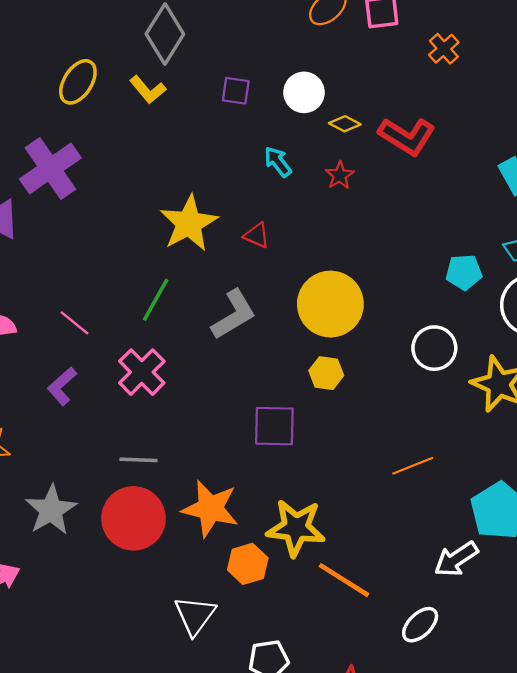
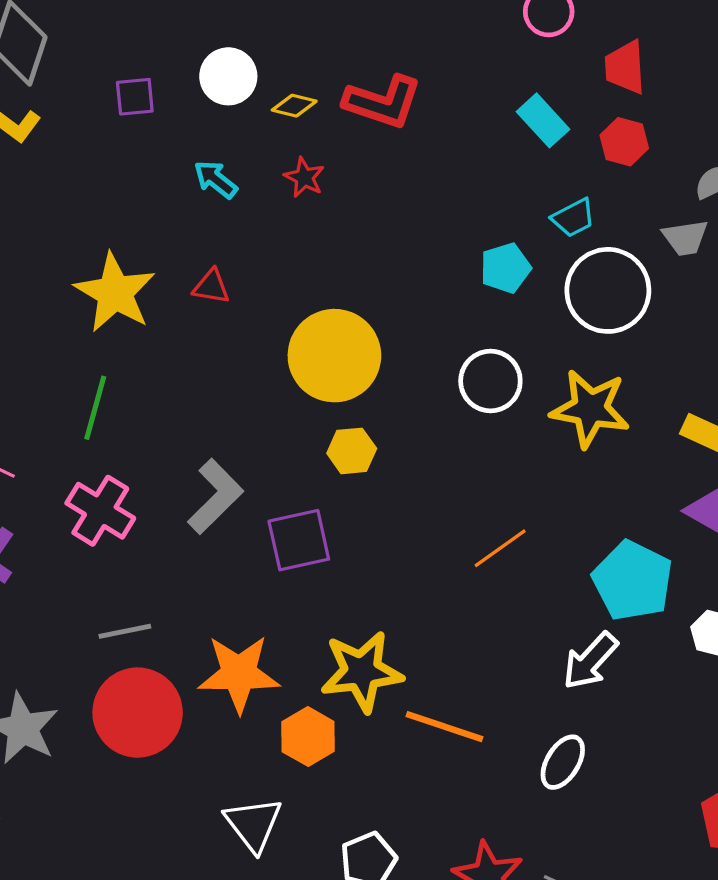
gray L-shape: (234, 314) -> (215, 496), moved

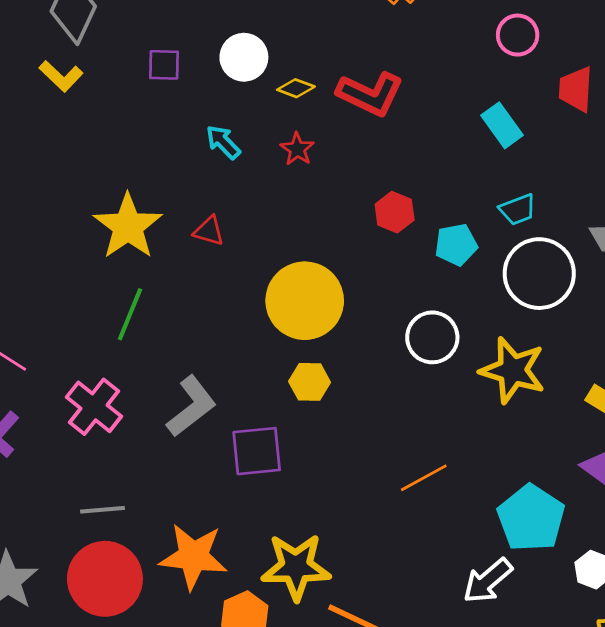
red hexagon: (624, 142) -> (395, 212), moved
green line: (95, 408) -> (130, 314), moved

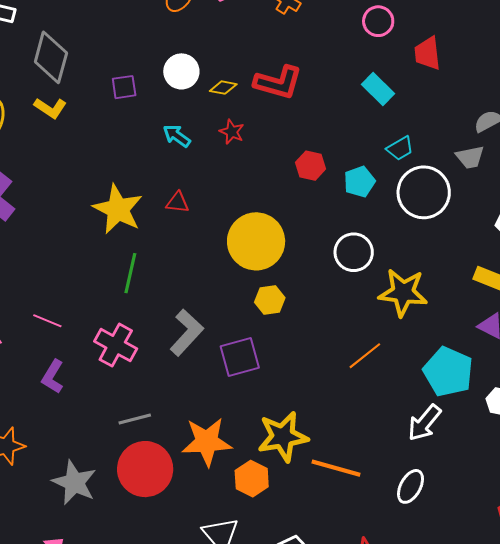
yellow star: (513, 370) -> (403, 292), moved

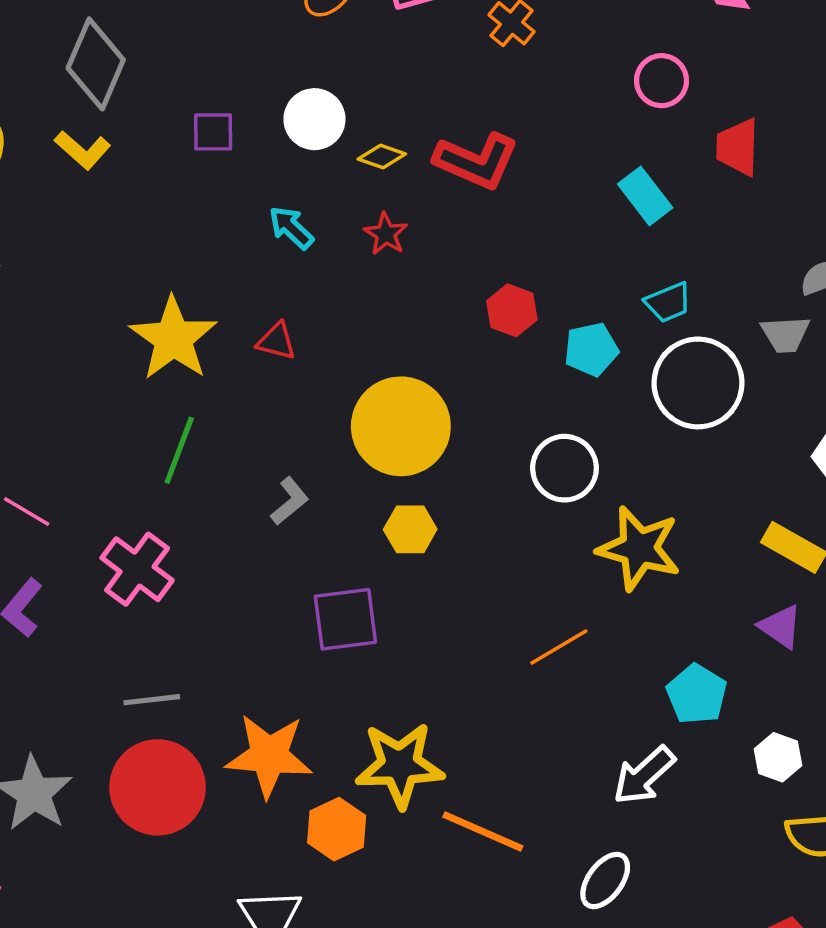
gray L-shape: (187, 333) -> (290, 501), moved, size x0.6
cyan pentagon: (448, 372) -> (697, 694), size x0.7

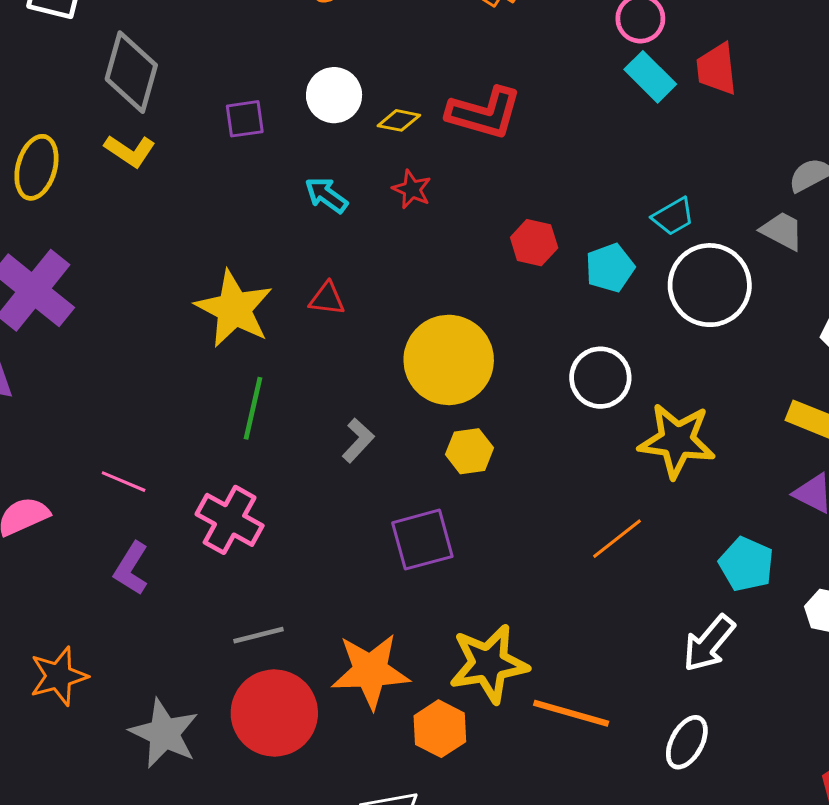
cyan rectangle: (645, 196) -> (650, 77), moved
gray trapezoid: (785, 334) -> (782, 231), turned -141

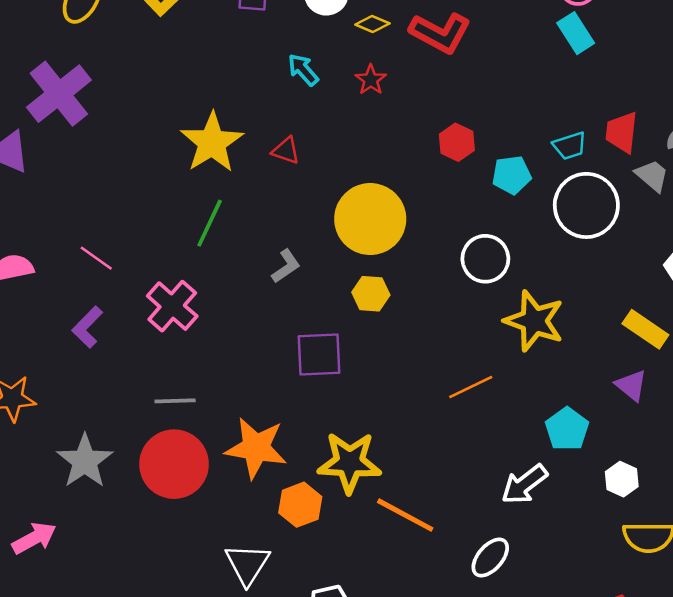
red trapezoid: (717, 69) -> (622, 132), moved

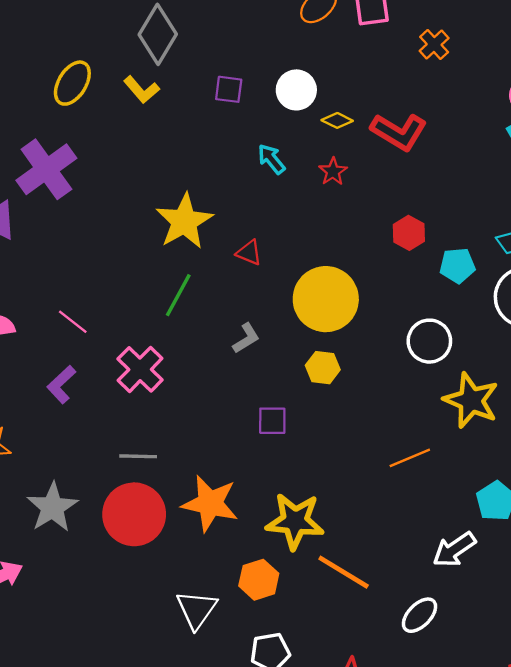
red triangle: (286, 151) -> (249, 253), moved
purple square: (319, 354) -> (272, 421), size x0.7
orange hexagon: (300, 505) -> (259, 580), moved

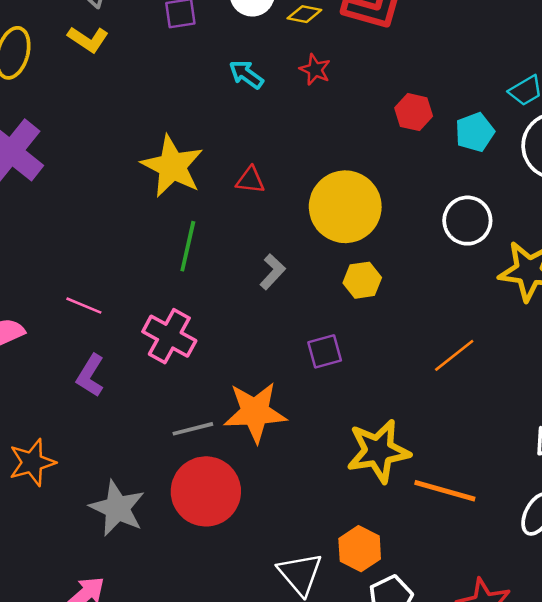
orange line: (410, 458) -> (454, 355), moved
orange star: (210, 503) -> (255, 412), moved
orange hexagon: (259, 580) -> (360, 549), moved

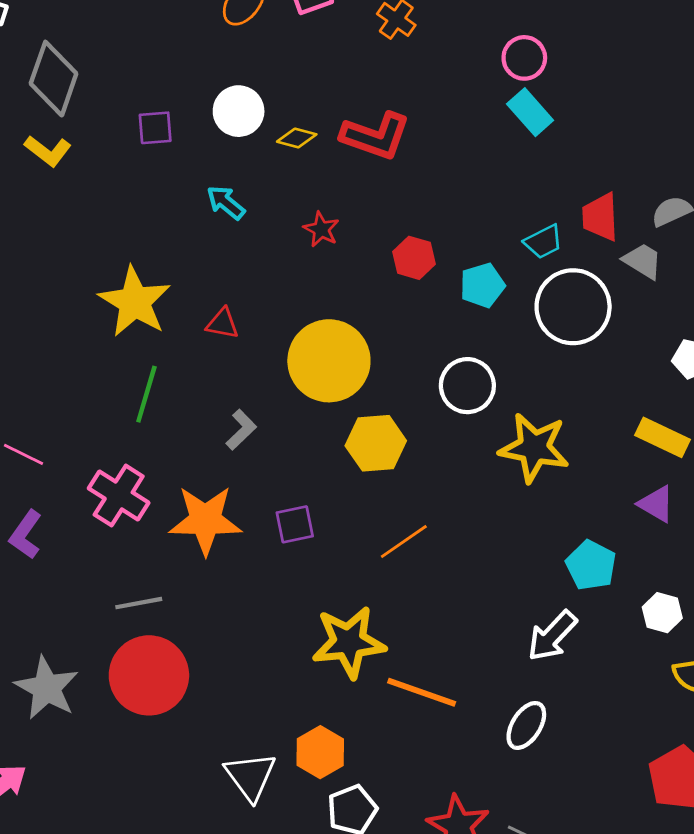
red star: (315, 69) -> (321, 229), moved
yellow hexagon: (362, 280) -> (376, 443), moved, size x1.4
orange line: (454, 355) -> (404, 541), moved
orange star: (255, 412) -> (205, 520), moved

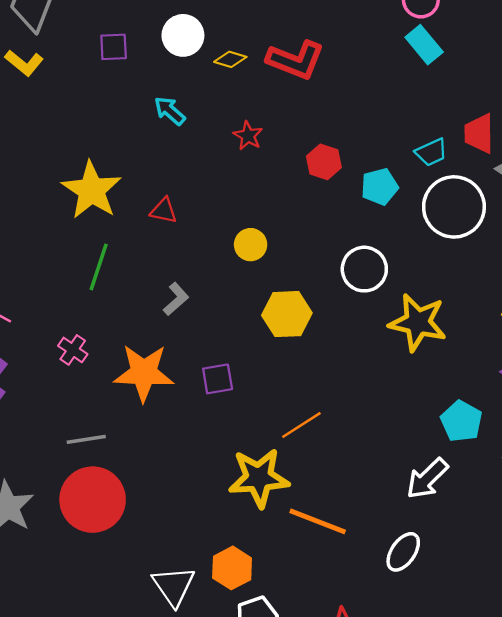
yellow circle: (329, 361) -> (251, 245), size x0.5
pink cross: (119, 496) -> (73, 350), size x0.6
orange line: (404, 541) -> (301, 425), moved

